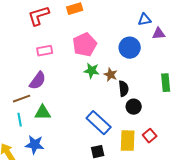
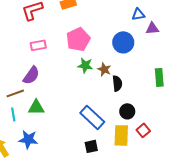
black circle: (134, 107) -> (127, 111), moved

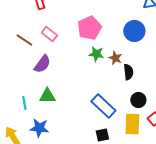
pink rectangle: (38, 45) -> (49, 34), turned 49
brown line: (15, 93) -> (24, 40), moved, turned 54

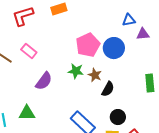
pink pentagon: (89, 28) -> (88, 45), moved
purple semicircle: (42, 64) -> (44, 81), moved
black semicircle: (128, 72) -> (108, 89), turned 35

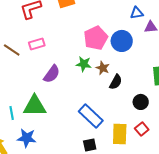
pink rectangle: (29, 51) -> (37, 44), turned -56
green triangle: (27, 113) -> (35, 106), size x1.4
black circle: (118, 117) -> (141, 102), moved

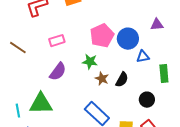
blue triangle: (137, 13) -> (143, 57), moved
pink rectangle: (37, 44) -> (57, 41), moved
brown star: (103, 68) -> (102, 79), moved

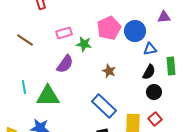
green star: (90, 62) -> (84, 44), moved
black semicircle: (122, 80) -> (149, 72), moved
cyan line: (18, 111) -> (24, 87), moved

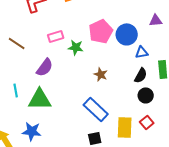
purple semicircle: (65, 64) -> (45, 67), moved

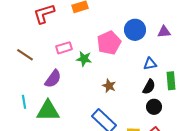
blue circle: (127, 34) -> (135, 30), moved

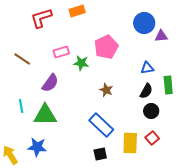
blue circle: (135, 30) -> (144, 23), moved

